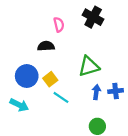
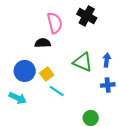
pink semicircle: (59, 25) -> (55, 23), size x1.5
green triangle: (89, 66) -> (83, 62), turned 40
blue arrow: (96, 92) -> (107, 60), moved

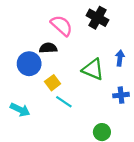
pink semicircle: (55, 23) -> (62, 26), turned -35
blue arrow: (107, 60) -> (120, 58), moved
blue circle: (25, 71) -> (29, 64), moved

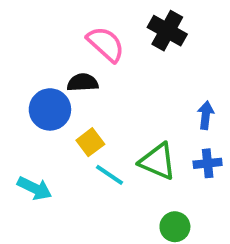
blue arrow: (120, 58) -> (206, 115), moved
green triangle: (93, 69) -> (158, 161), moved

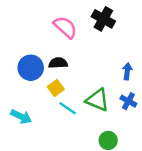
black semicircle: (83, 83) -> (58, 63), moved
blue cross: (208, 163) -> (128, 101), turned 35

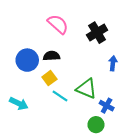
black cross: (103, 19) -> (97, 33), moved, turned 30
blue cross: (128, 101) -> (107, 106), moved

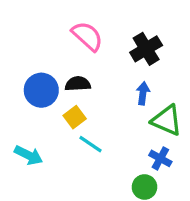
blue arrow: (113, 63) -> (143, 93), moved
green triangle: (86, 89) -> (167, 120), moved

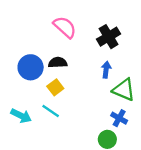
cyan line: (91, 144) -> (51, 111), moved

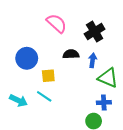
black semicircle: (58, 63) -> (71, 54), moved
yellow square: (55, 87) -> (48, 76), turned 32
blue cross: (119, 118) -> (104, 103), turned -32

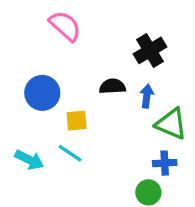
pink semicircle: (57, 23) -> (65, 26), moved

